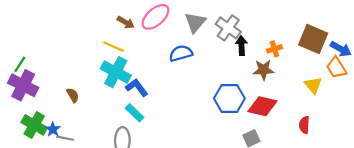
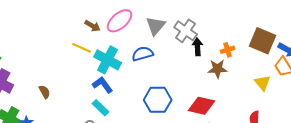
cyan cross: (116, 72) -> (108, 60), moved
blue hexagon: (229, 98) -> (158, 100), moved
red diamond: (262, 106) -> (202, 106), moved

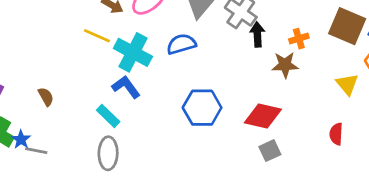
cyan rectangle: (101, 108) -> (108, 116), moved

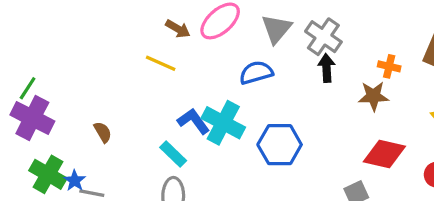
black arrow: (257, 34) -> (327, 68), moved
orange cross: (299, 39) -> (389, 66), turned 30
cyan cross: (133, 52) -> (223, 123), moved
red diamond: (263, 116) -> (384, 154), moved

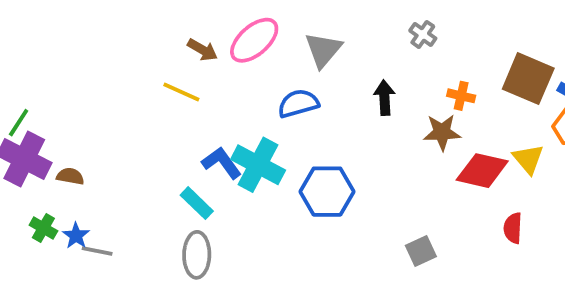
gray cross: (323, 37) -> (423, 34), moved, size x0.6
brown semicircle: (103, 132) -> (70, 176), moved, turned -50
red diamond: (384, 154) -> (482, 171), moved
green cross: (48, 174) -> (43, 228), size x0.6

